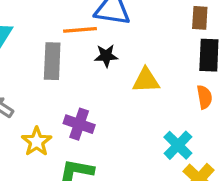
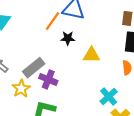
orange line: (80, 30) -> (53, 21), turned -54
gray rectangle: (52, 61) -> (34, 68), moved, turned 45

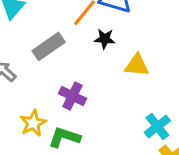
gray rectangle: (34, 68) -> (49, 46), moved
yellow star: (21, 89) -> (33, 123), moved

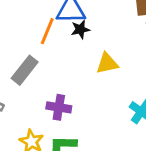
black star: (105, 39) -> (80, 29), moved

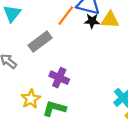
yellow triangle: (107, 63) -> (110, 20), moved

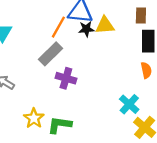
gray rectangle: (40, 42) -> (51, 54), moved
purple cross: (59, 78) -> (66, 78), moved

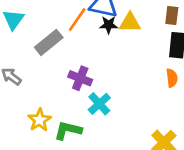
gray rectangle: (51, 54) -> (49, 42), moved
cyan cross: (129, 104) -> (99, 104), moved

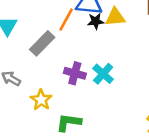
cyan cross: (99, 104) -> (103, 74), moved
yellow star: (40, 120) -> (41, 100), moved

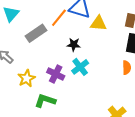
black star: (96, 21) -> (74, 45), moved
purple cross: (75, 73) -> (56, 74), moved

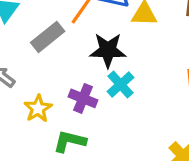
black star: (74, 45) -> (108, 50), size x1.6

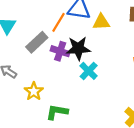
purple cross: (83, 98) -> (60, 51), moved

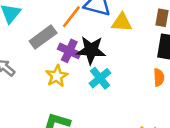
yellow star: (34, 91) -> (57, 76), moved

